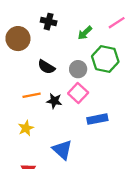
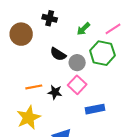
pink line: (117, 23) -> (113, 29), moved
black semicircle: (46, 67) -> (58, 54), moved
yellow star: (26, 128) -> (29, 118), size x1.6

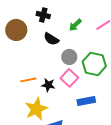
green hexagon: (102, 53) -> (94, 64), moved
black semicircle: (58, 54) -> (51, 39), moved
yellow star: (29, 118) -> (36, 109), moved

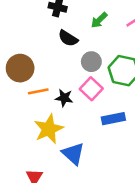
brown circle: (16, 30) -> (20, 68), moved

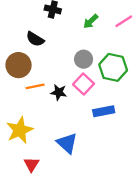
black semicircle: (68, 38) -> (35, 39), moved
yellow star: (49, 129) -> (20, 130), moved

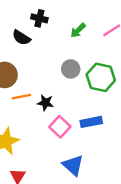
black semicircle: (35, 39) -> (21, 38), moved
pink square: (84, 84) -> (60, 127), moved
blue triangle: (67, 143) -> (73, 165), moved

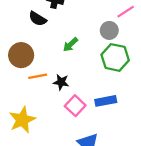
green arrow: (78, 30) -> (70, 45), moved
gray circle: (71, 69) -> (109, 30), moved

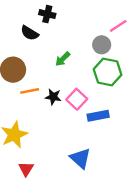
pink square: (75, 106) -> (77, 99), moved

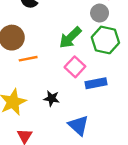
green arrow: (63, 59) -> (70, 38), moved, size x1.5
black star: (53, 97) -> (52, 98), moved

